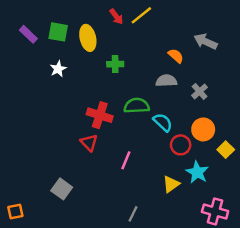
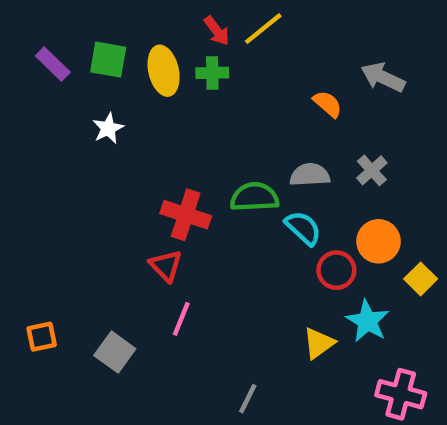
green cross: (115, 64) -> (212, 73), moved
gray semicircle: (166, 81) -> (310, 175), moved
pink line: (126, 160) -> (181, 319), moved
orange square: (15, 211) -> (42, 337), moved

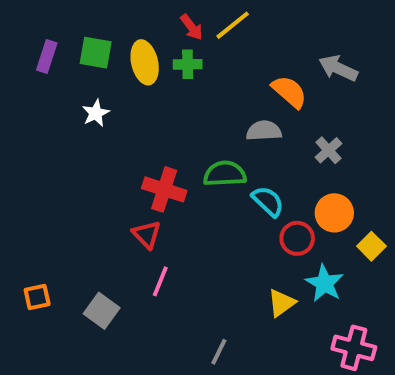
purple rectangle: (53, 64) -> (47, 56), turned 64
orange semicircle: (328, 104) -> (289, 92), size x1.4
gray semicircle: (310, 175) -> (264, 131), moved

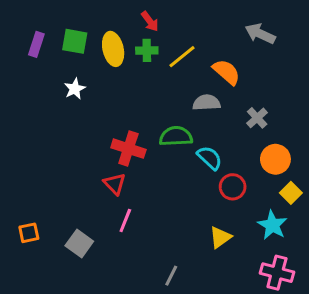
yellow line: (233, 25) -> (182, 57), moved
gray arrow: (338, 68) -> (260, 34), moved
orange circle: (334, 213) -> (275, 159), moved
cyan star: (325, 283) -> (272, 225), moved

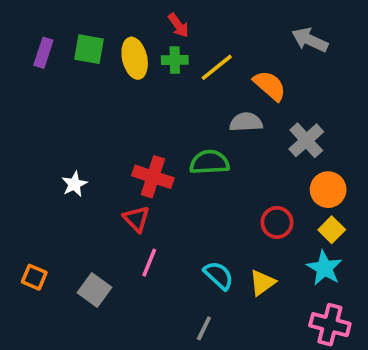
white star: (75, 89) -> (74, 184), moved
gray cross: (257, 118) -> (306, 140), size x1.4
cyan semicircle: (210, 158) -> (219, 275), moved
yellow square: (291, 193) -> (332, 230), moved
orange square: (29, 233) -> (34, 277), turned 35

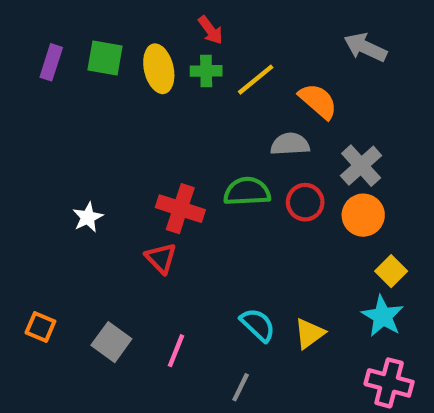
orange circle: (328, 190) -> (363, 215), moved
red circle: (277, 222) -> (305, 202), moved
pink line: (149, 263) -> (176, 351), moved

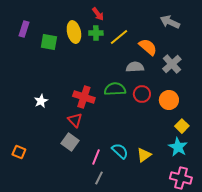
green square: (105, 58) -> (49, 42), moved
gray cross: (361, 166) -> (172, 64), moved
gray square: (111, 342) -> (70, 142), moved
pink line: (176, 351) -> (96, 157), moved
gray line: (241, 387) -> (99, 178), moved

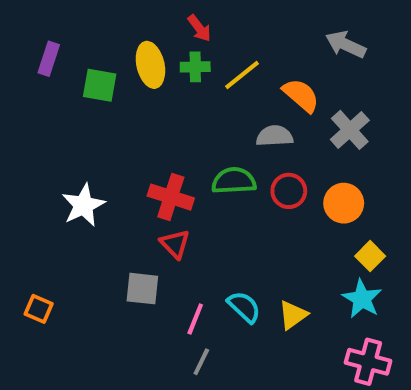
white star: (41, 101) -> (83, 205), size x1.5
red triangle: (75, 120) -> (175, 244), moved
gray square: (70, 142) -> (142, 289), turned -30

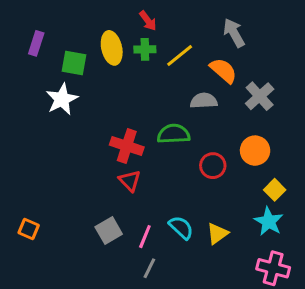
gray arrow: (346, 45) -> (234, 33), moved, turned 36
red circle: (289, 191) -> (213, 166), moved
white star: (83, 205) -> (62, 99), moved
gray square: (142, 289) -> (109, 231), moved, turned -36

